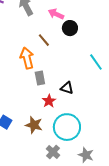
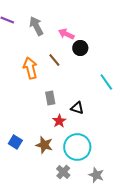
orange arrow: (27, 58) -> (30, 68), moved

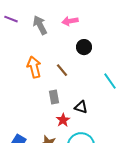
pink arrow: (66, 34) -> (70, 21), moved, turned -35
brown line: (54, 60) -> (62, 70), moved

